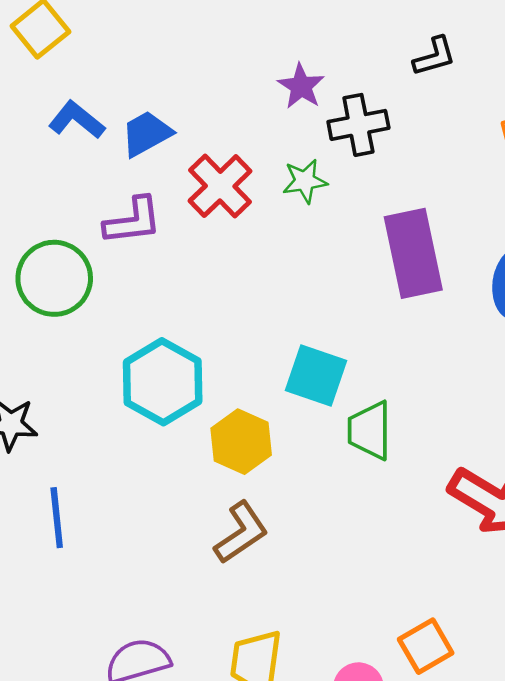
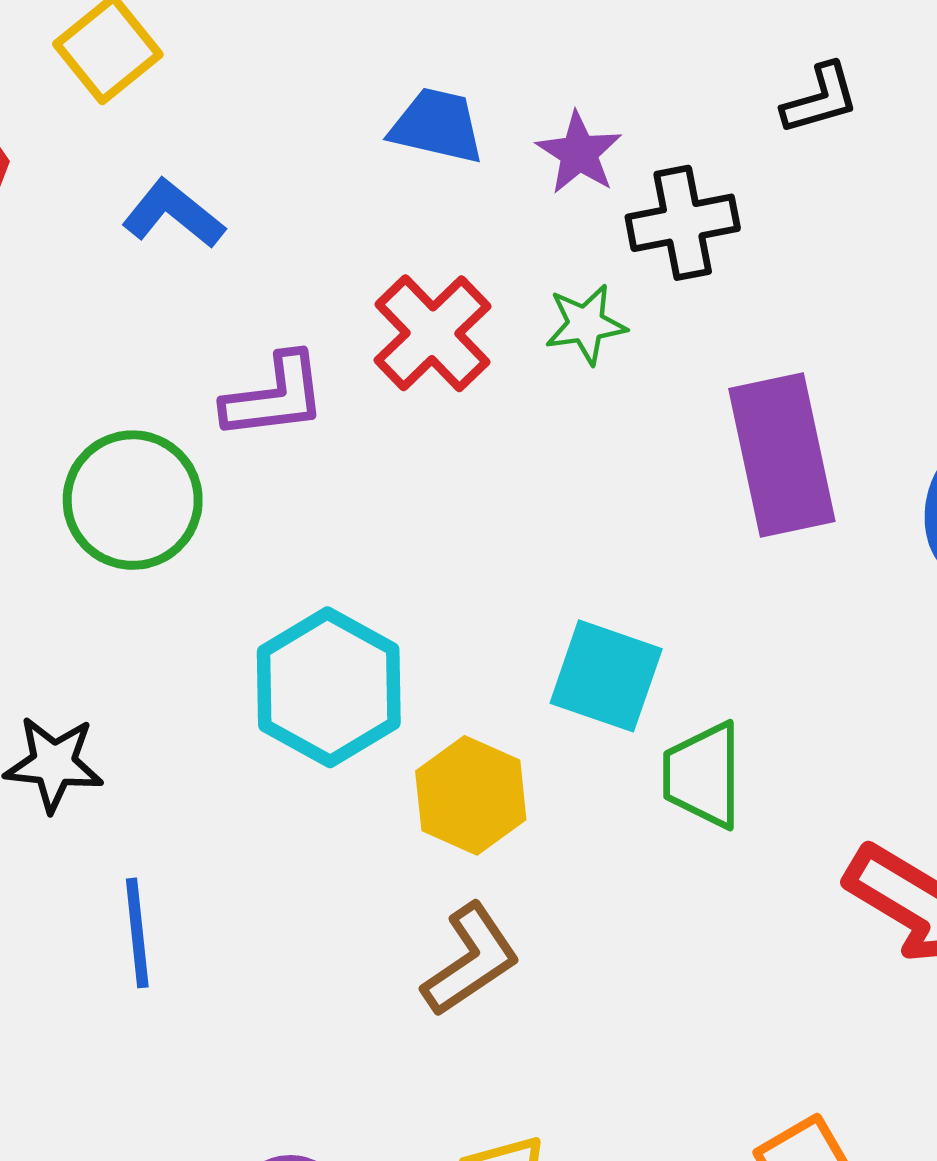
blue trapezoid: (146, 134) -> (437, 126), moved, turned 42

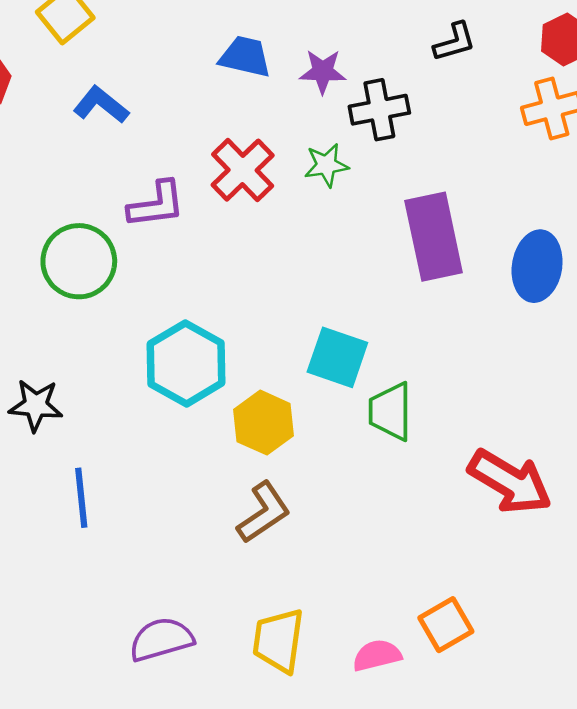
purple star: (579, 153) -> (323, 72), turned -30

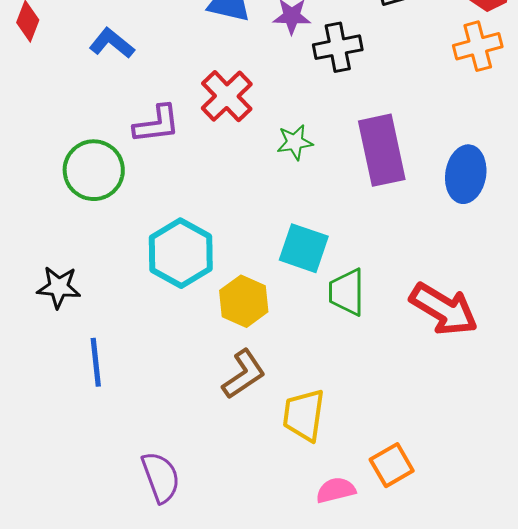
green star: (326, 165) -> (295, 142), moved
red arrow: (510, 482) -> (444, 309), moved
purple semicircle: (161, 639) -> (161, 477), turned 86
yellow trapezoid: (278, 641) -> (304, 415), moved

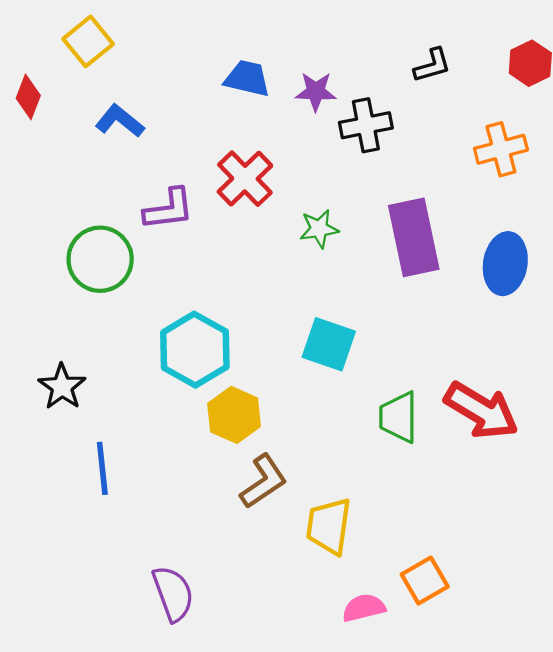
orange cross: (478, 46) -> (501, 149), moved
black star: (59, 287) -> (62, 387), turned 30
green trapezoid: (347, 292) -> (399, 417), moved
yellow hexagon: (244, 301) -> (234, 415), moved

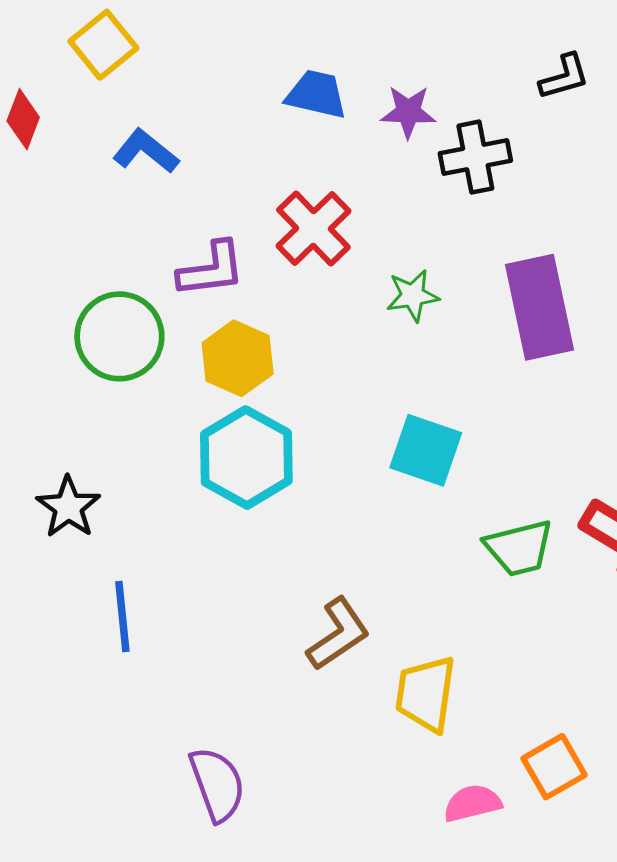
yellow hexagon: (234, 415) -> (238, 358), moved
green trapezoid: (399, 417) -> (519, 548), turned -104

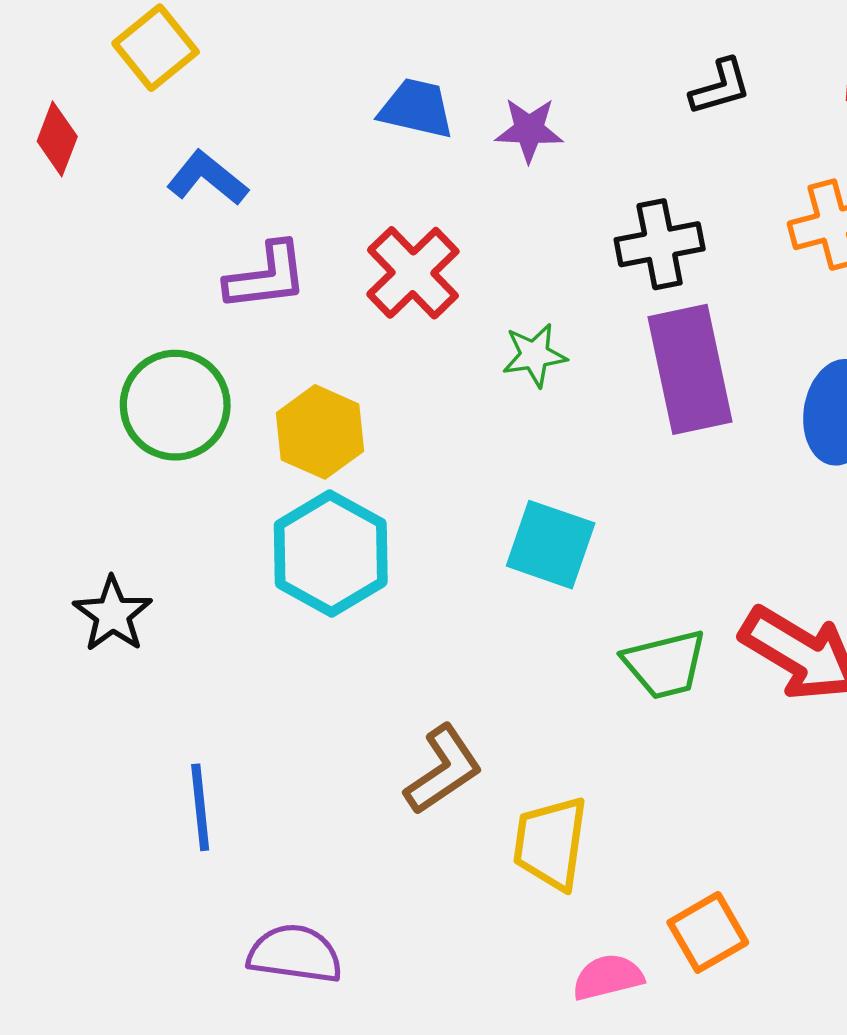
black cross: (475, 157) -> (660, 244), moved
purple L-shape: (211, 269) -> (266, 276), moved
blue line: (122, 616) -> (200, 807), moved
purple semicircle: (217, 784) -> (295, 954), turned -62

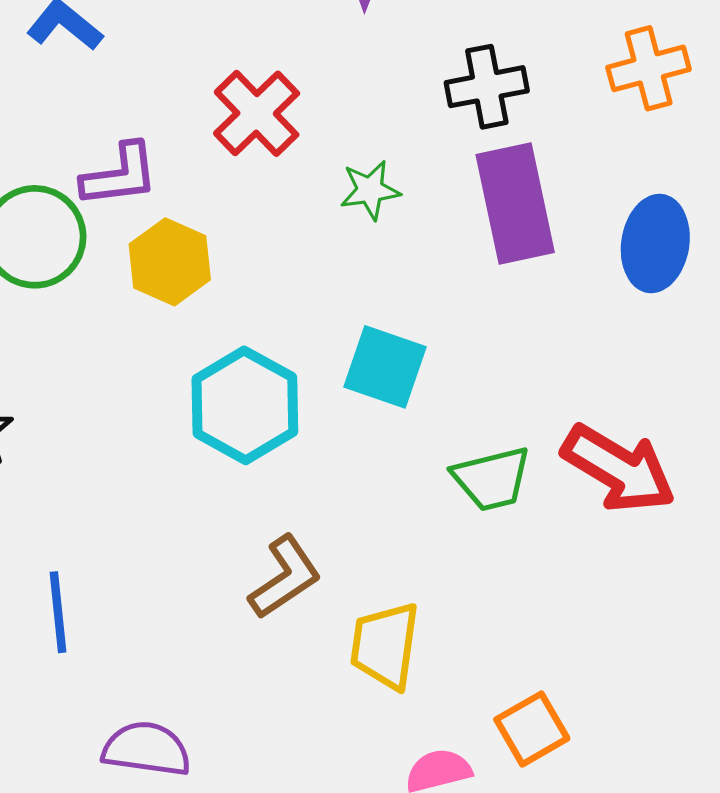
purple L-shape: (266, 276) -> (120, 175), moved
cyan hexagon: (331, 553) -> (245, 405), moved

